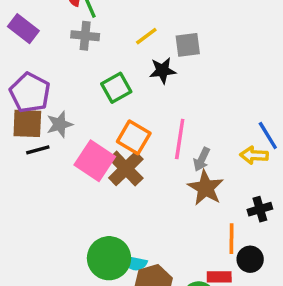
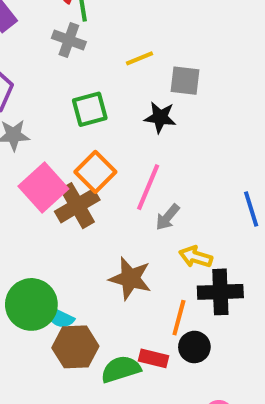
black star: (163, 71) -> (160, 117), moved
yellow arrow: (254, 155) -> (196, 257), moved
brown star: (206, 188) -> (130, 278), moved, turned -30
black cross: (260, 209) -> (220, 292), size x1.5

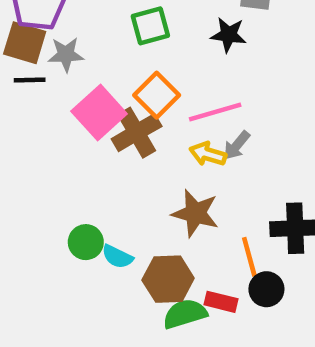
pink line: (148, 187) -> (215, 112), turned 51
yellow arrow: (196, 257) -> (208, 154), moved
green circle: (31, 304) -> (86, 242), size x0.6
orange line: (179, 318) -> (249, 257), turned -30
brown hexagon: (75, 347) -> (168, 279), moved

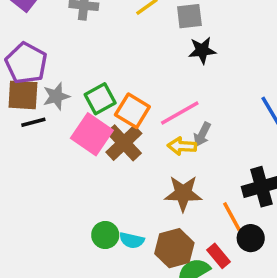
green square: (150, 26) -> (100, 99), moved
black star: (229, 35) -> (202, 50), moved
red rectangle: (221, 302) -> (219, 256), turned 50

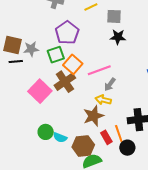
purple pentagon: (26, 63) -> (67, 33), moved
pink square: (92, 134) -> (40, 91), moved
yellow arrow: (182, 146) -> (103, 100), moved
brown star: (183, 193) -> (93, 116), turned -30
red rectangle: (219, 256) -> (106, 137), moved

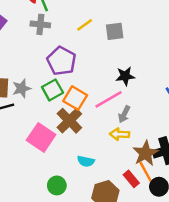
black star: (118, 37) -> (125, 76), moved
brown star: (93, 116) -> (145, 153), moved
cyan semicircle: (60, 138) -> (86, 161), moved

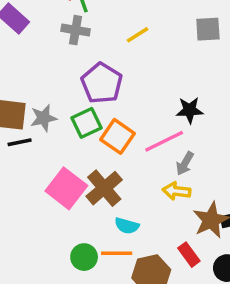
gray square: (115, 31) -> (208, 29), moved
brown cross: (69, 121) -> (104, 188), moved
orange line: (146, 172) -> (117, 253), moved, turned -65

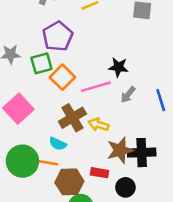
gray arrow: (185, 163) -> (128, 95), moved
brown cross: (104, 188) -> (72, 118), moved
red rectangle: (189, 255) -> (99, 173), turned -54
green circle: (84, 257) -> (22, 161), size x1.6

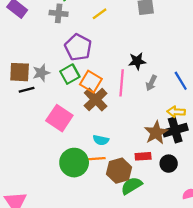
pink line: (96, 87) -> (122, 83), turned -55
brown cross: (72, 118) -> (96, 99), moved
yellow arrow: (98, 125) -> (176, 112), moved

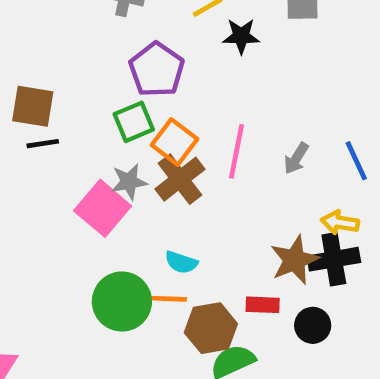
black star: (137, 61) -> (241, 36), moved
gray star: (41, 73) -> (129, 182), moved

